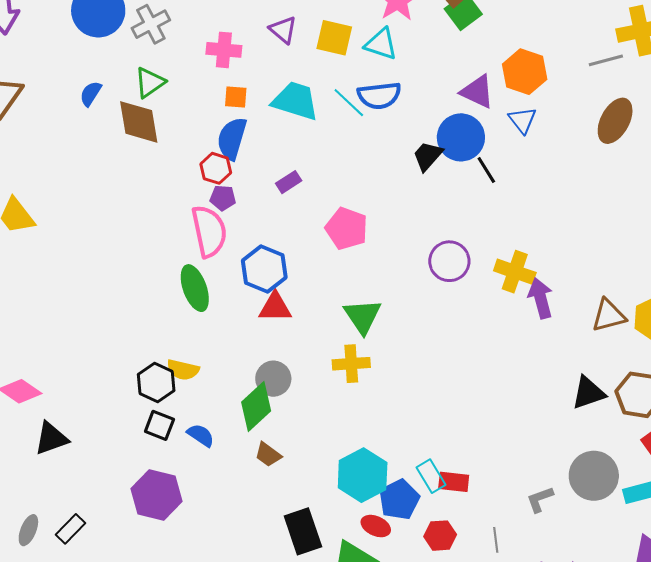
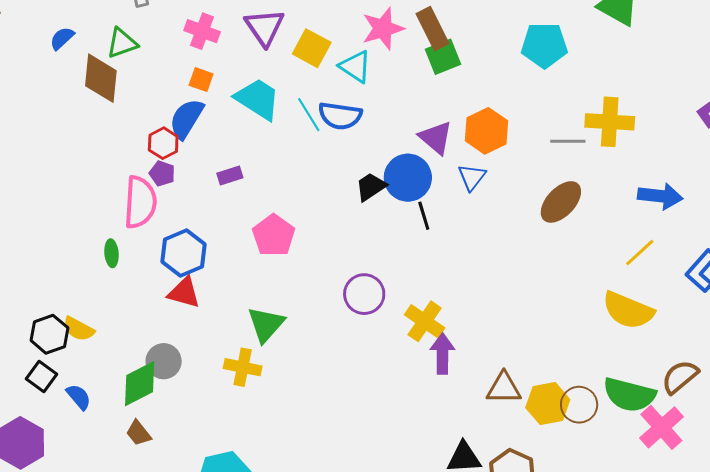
purple triangle: (283, 30) -> (264, 27), size x1.4
green ellipse: (195, 288) -> (112, 253), size x0.6

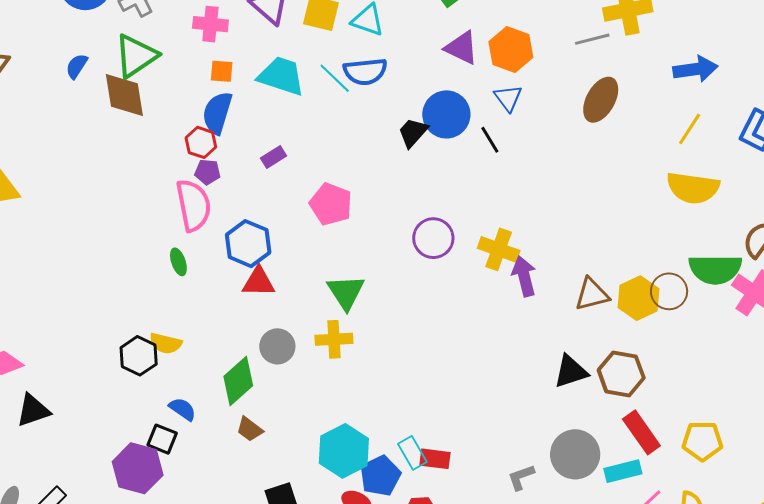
green triangle: (122, 43) -> (136, 56), size x1.4
purple triangle: (436, 138) -> (462, 48), moved
black line: (424, 216) -> (490, 140), moved
gray circle: (164, 361) -> (277, 346), moved
black square: (41, 376) -> (162, 439), moved

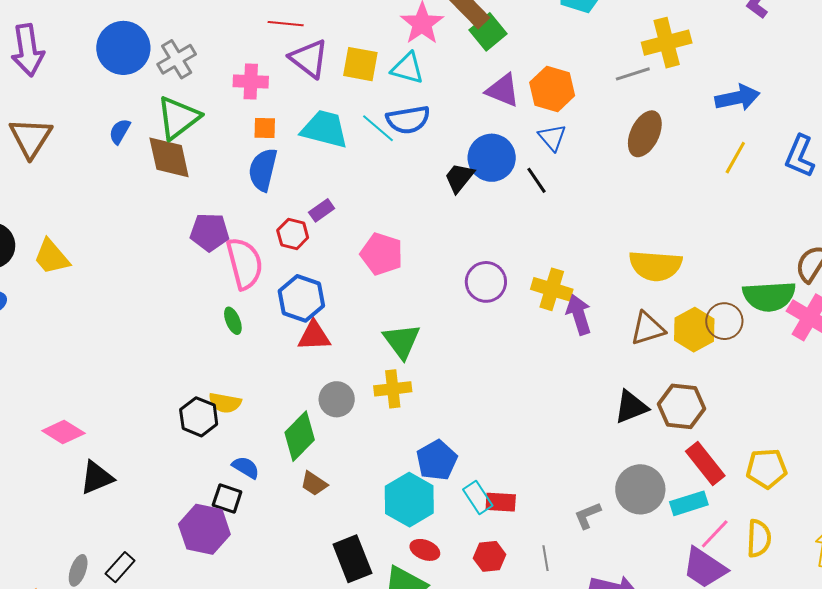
red hexagon: (201, 142) -> (293, 234), moved
purple pentagon: (208, 172) -> (210, 232), moved, size x1.5
yellow semicircle: (693, 188) -> (655, 266), moved
blue pentagon: (380, 476) -> (437, 460), moved

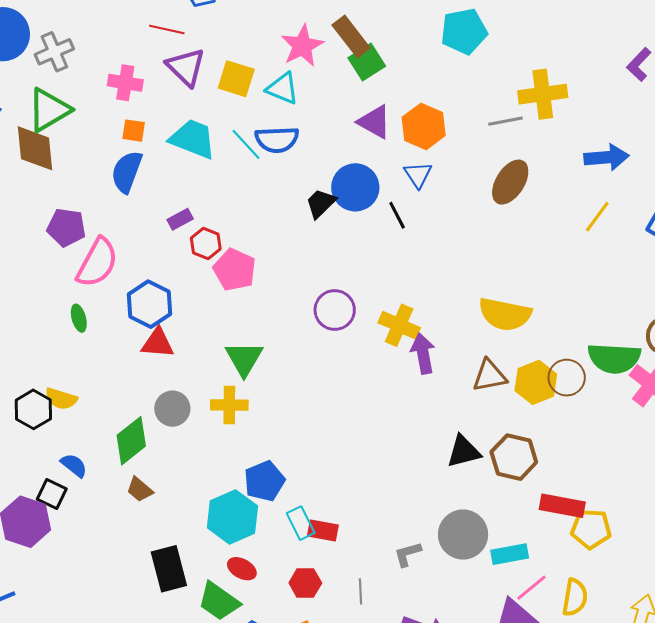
red hexagon: (293, 234) -> (206, 244), moved
pink semicircle: (245, 263) -> (97, 263), turned 36
red rectangle: (705, 464) -> (562, 506), moved, turned -48

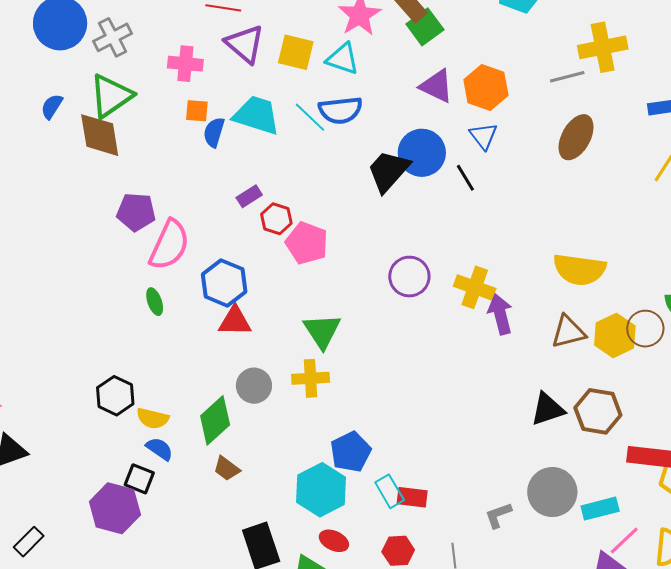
blue semicircle: (127, 172) -> (214, 132), moved, size x0.7
black trapezoid: (321, 203) -> (388, 171), size x1.4
yellow semicircle: (61, 399) -> (153, 418), moved

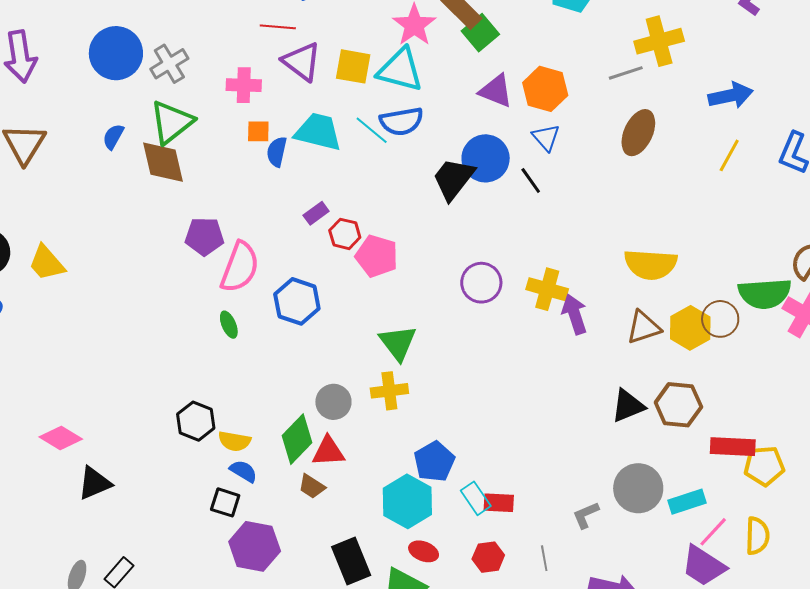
cyan triangle: (343, 59) -> (400, 70), size x1.4
red triangle: (235, 321) -> (328, 451), moved
purple hexagon: (115, 508) -> (255, 546), moved

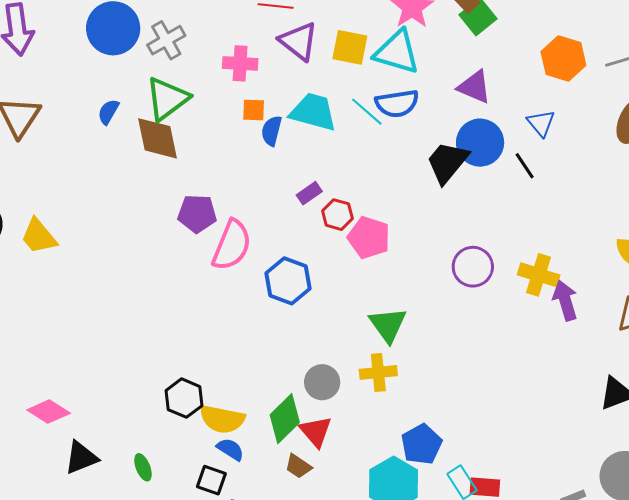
orange hexagon: (545, 89) -> (563, 58), moved
purple triangle: (496, 91) -> (474, 87), moved
green ellipse: (229, 325) -> (143, 467), moved
yellow semicircle: (235, 441) -> (222, 419), size x1.4
red triangle: (328, 451) -> (316, 432), turned 51

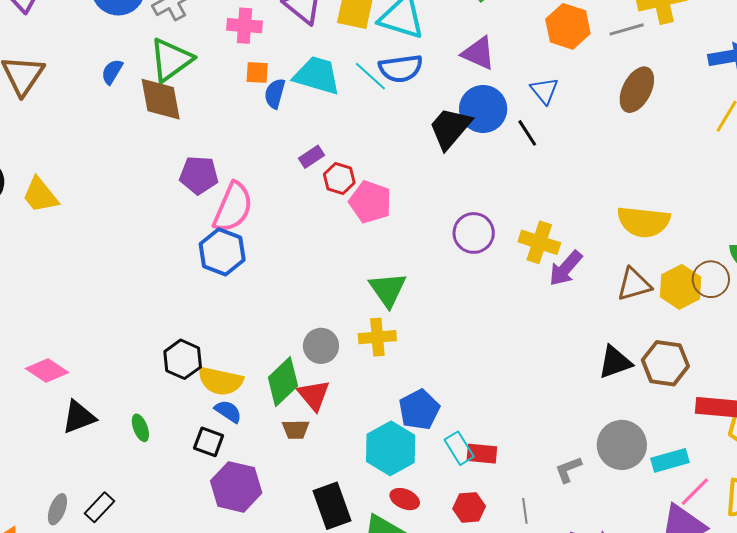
blue hexagon: (288, 281) -> (222, 252), moved
purple arrow: (565, 300) -> (566, 268), turned -123
brown trapezoid: (298, 466) -> (296, 429), turned -36

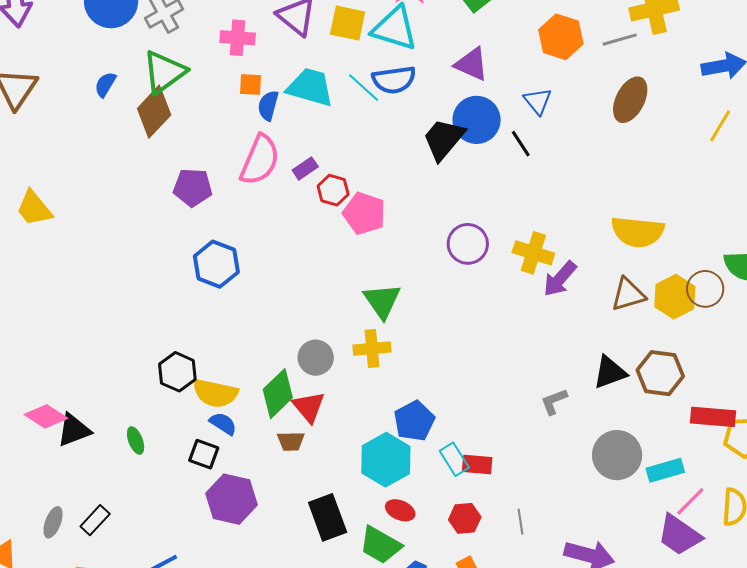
brown diamond: (161, 99) -> (154, 112), turned 54
pink semicircle: (233, 207) -> (260, 160), moved
pink diamond: (47, 370) -> (46, 416), moved
gray L-shape: (568, 469) -> (554, 401), moved

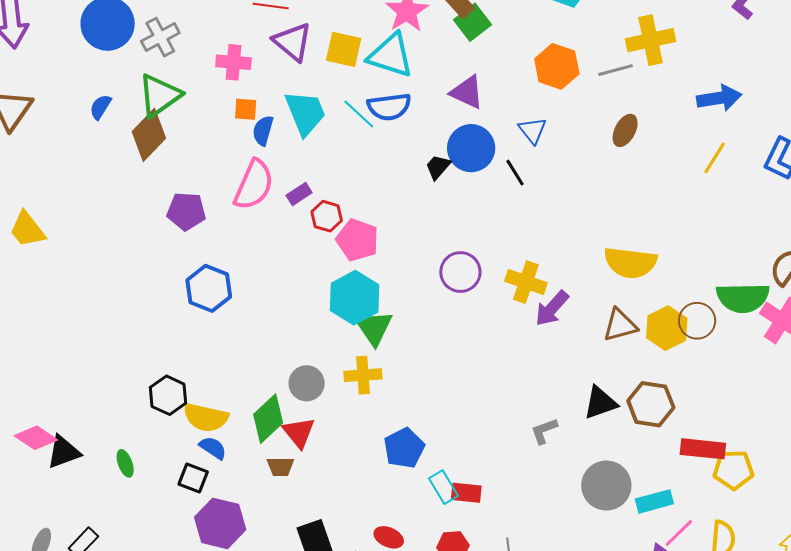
cyan trapezoid: (310, 87) -> (305, 113), turned 51
brown ellipse: (630, 100) -> (625, 130), size x0.7
black trapezoid: (444, 139) -> (438, 167), size x0.6
cyan hexagon: (386, 460) -> (355, 298), moved

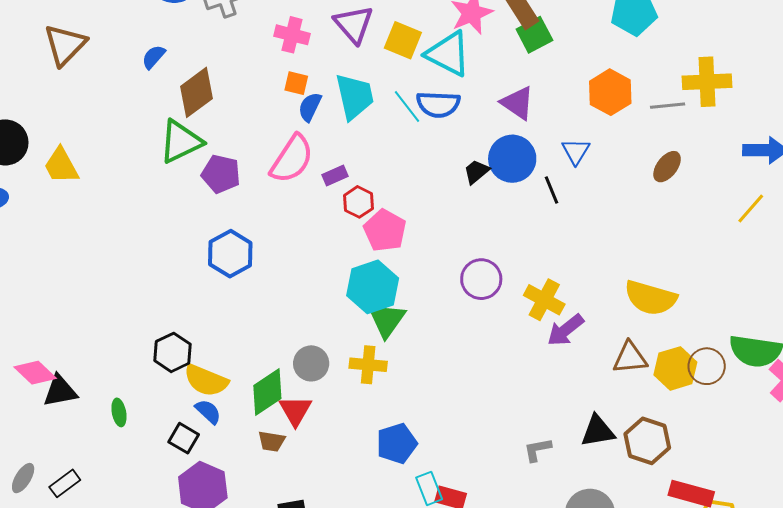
green triangle: (160, 95) -> (181, 142), moved

